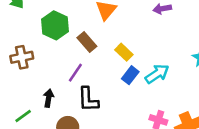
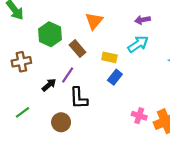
yellow rectangle: (124, 52) -> (109, 57), turned -32
cyan arrow: (157, 74) -> (138, 44), moved
black arrow: (49, 98) -> (49, 85), moved, turned 40

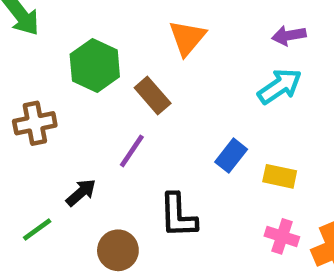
yellow rectangle: (109, 57) -> (280, 176), moved
black arrow: (49, 85) -> (81, 193), moved
black L-shape: (79, 98) -> (178, 216), moved

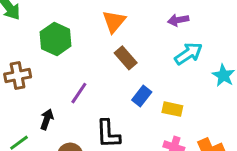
cyan arrow: (280, 86) -> (188, 54), moved
brown rectangle: (153, 96) -> (126, 58), moved
black arrow: (81, 193) -> (47, 119), turned -30

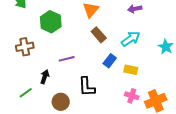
cyan arrow: (188, 54) -> (131, 39), moved
purple line: (79, 93) -> (67, 59), turned 42

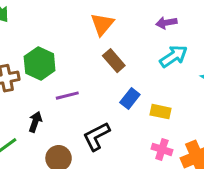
green hexagon: (51, 22) -> (40, 64), moved
cyan arrow: (131, 39) -> (174, 56), moved
black L-shape: (87, 87) -> (96, 136), turned 65

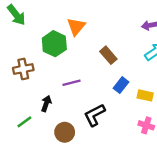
orange triangle: (102, 24) -> (76, 26), moved
green hexagon: (40, 64) -> (54, 44), moved

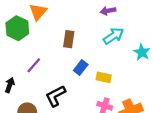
brown rectangle: (108, 55) -> (69, 39), turned 49
purple line: (72, 83) -> (34, 65), turned -35

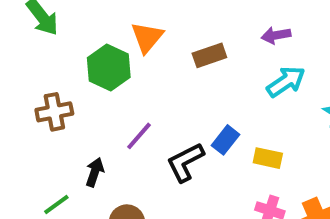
brown rectangle: (69, 39) -> (209, 55), moved, turned 63
black L-shape: (56, 96) -> (185, 162), moved

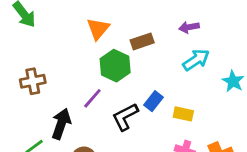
green hexagon: (109, 67) -> (115, 66), moved
black arrow: (95, 172) -> (61, 124), size x1.5

